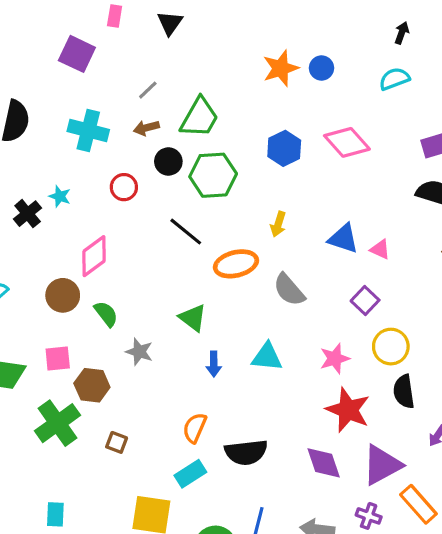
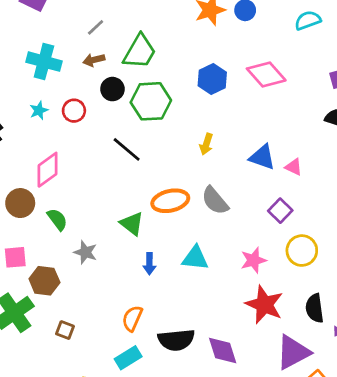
cyan star: (60, 196) -> (39, 110), moved, turned 30
orange ellipse: (236, 264) -> (170, 201), moved
black semicircle: (404, 392) -> (315, 308), moved
purple diamond: (324, 463) -> (223, 351), moved

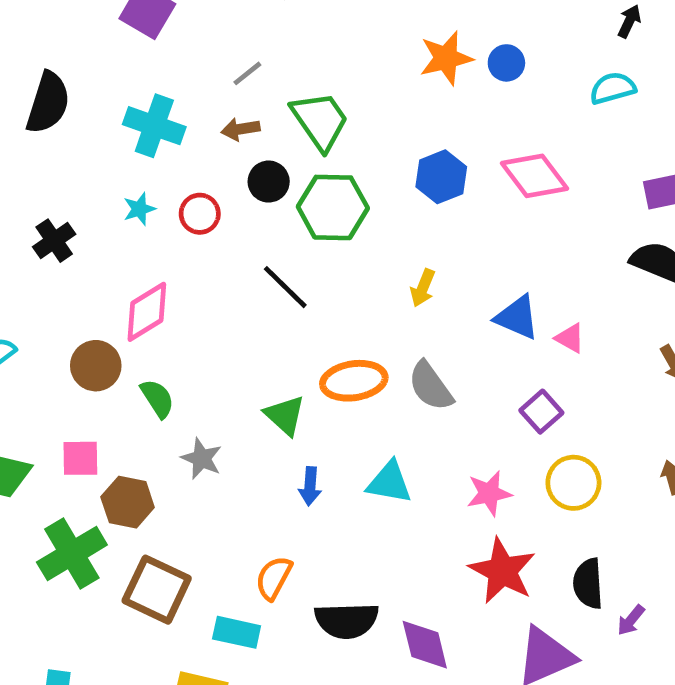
green trapezoid: (140, 52) -> (320, 121), turned -69
brown square: (65, 330) -> (157, 590), size x2.0
cyan rectangle: (128, 358) -> (237, 632), moved, turned 40

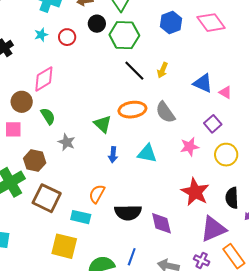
black line: (285, 287) -> (134, 71), moved
pink square: (80, 458) -> (13, 129), moved
pink star: (489, 493) -> (190, 147), moved

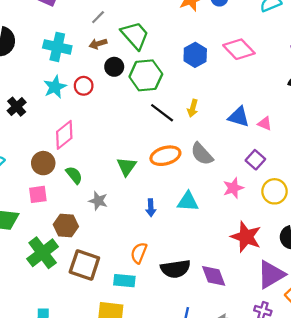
cyan star: (41, 35) -> (55, 87), size x1.5
green triangle: (103, 124) -> (126, 167), moved, turned 30

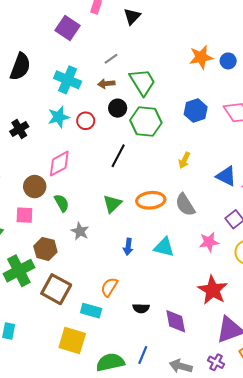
black line: (162, 113) -> (118, 156), moved, turned 70
black semicircle: (175, 269) -> (141, 308), size x0.6

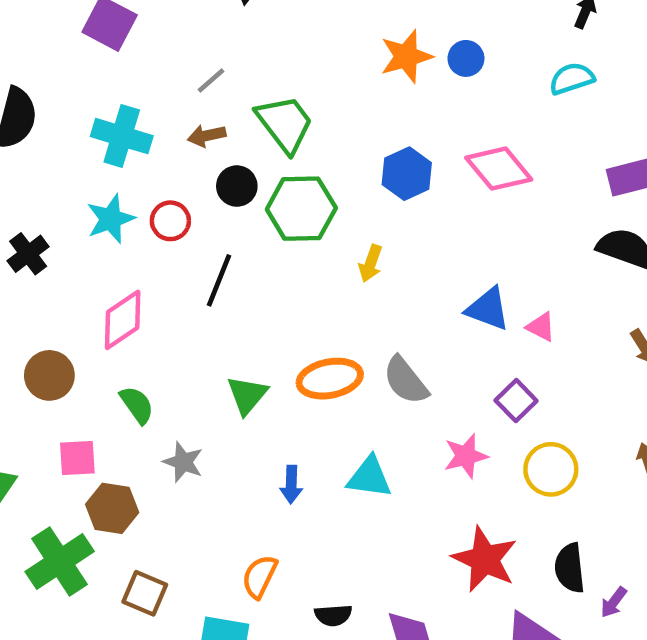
black line: (118, 156) -> (219, 280), moved
yellow arrow: (184, 160) -> (371, 263), moved
brown circle: (35, 187) -> (49, 375), moved
pink square: (24, 215) -> (77, 458), moved
brown square: (56, 289) -> (145, 593), size x0.7

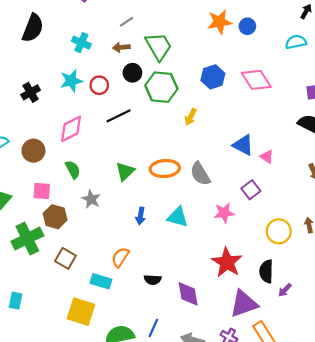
cyan cross: (122, 136) -> (81, 43), size x0.7
black line: (219, 280) -> (119, 116), turned 35
yellow circle: (551, 469) -> (279, 231), moved

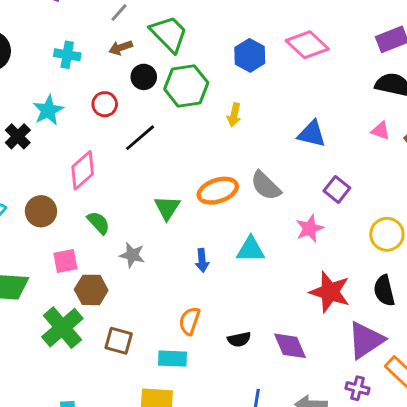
cyan star: (71, 81) -> (48, 110), moved
pink triangle: (267, 157) -> (380, 131), moved

